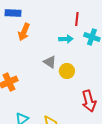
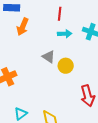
red line: (77, 19) -> (60, 14), moved

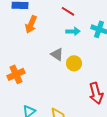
red line: (60, 14) -> (68, 11), turned -64

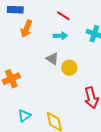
cyan arrow: (73, 31) -> (60, 36), moved

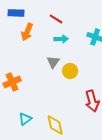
red line: (63, 16) -> (56, 19), moved
gray triangle: (52, 59) -> (53, 62), turned 32

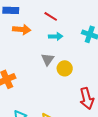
orange arrow: (27, 32) -> (22, 29), turned -108

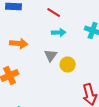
orange arrow: (22, 29) -> (19, 44), moved

